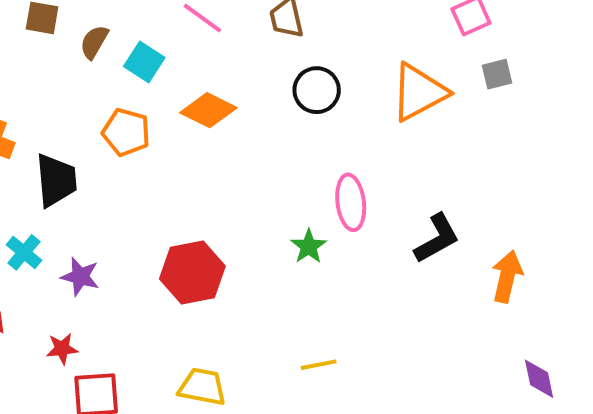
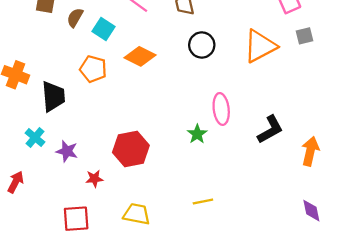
red star: (62, 349) -> (94, 179), moved
purple diamond: (539, 379) -> (311, 211), moved

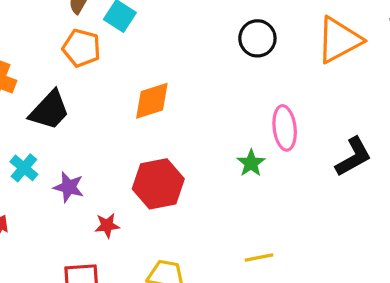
orange diamond: (140, 56) -> (152, 101), moved, turned -44
orange pentagon: (93, 69) -> (82, 48), moved
black trapezoid: (53, 96) -> (50, 110), turned 48

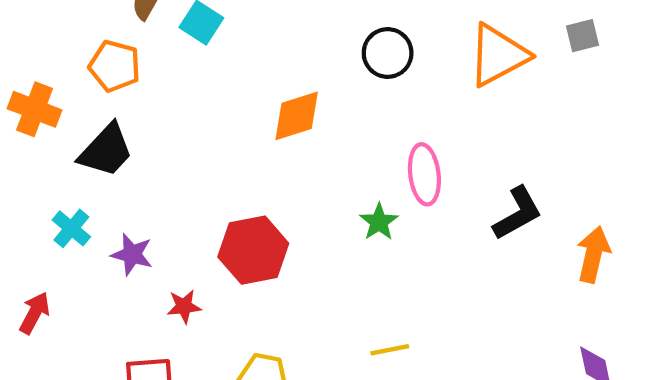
orange pentagon: (82, 48) -> (115, 66), moved
orange diamond: (152, 101) -> (297, 116), moved

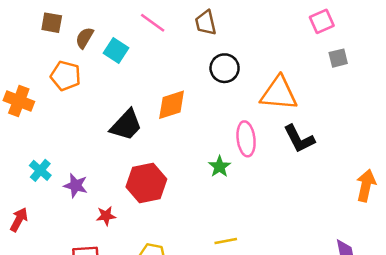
orange triangle: (498, 55) -> (279, 93), moved, turned 33
black trapezoid: (106, 150) -> (126, 125), moved
black L-shape: (518, 213) -> (299, 139), moved, turned 92
orange arrow: (593, 254) -> (366, 186), moved

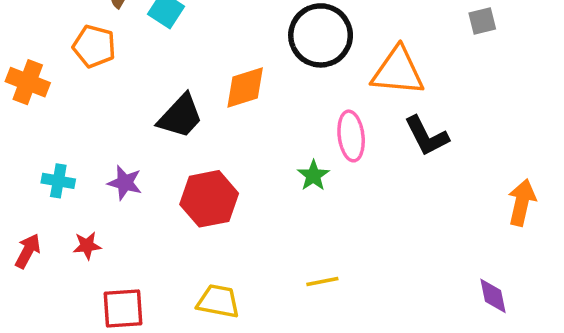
black circle: (225, 68) -> (321, 35), size x1.5
cyan cross: (40, 170) -> (58, 181), turned -30
purple star: (76, 186) -> (125, 183), moved
red star: (106, 216) -> (87, 246), moved

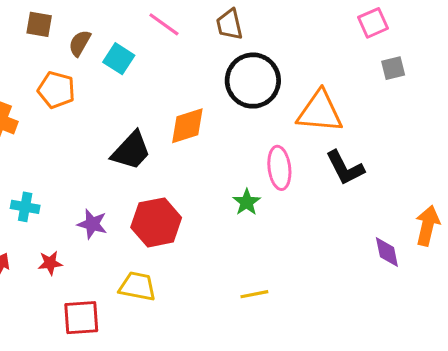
purple star: (125, 183) -> (92, 224), moved
purple diamond: (493, 296) -> (387, 252), moved
yellow trapezoid: (218, 301) -> (137, 286), moved

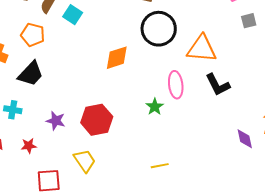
black trapezoid: (131, 151) -> (31, 74), moved
yellow trapezoid: (137, 286) -> (85, 161), turned 45

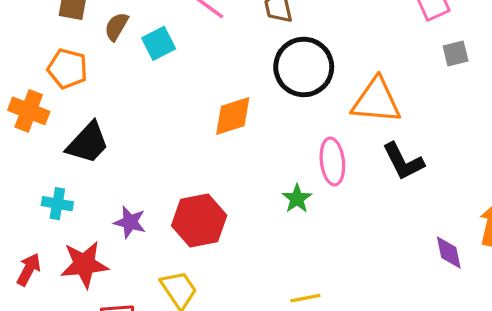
cyan square: (73, 15) -> (159, 43), turned 30
orange pentagon: (33, 35) -> (67, 69), moved
red star: (29, 146) -> (84, 264), size x1.8

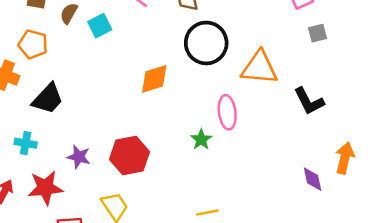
black L-shape: (403, 161) -> (309, 101), moved

